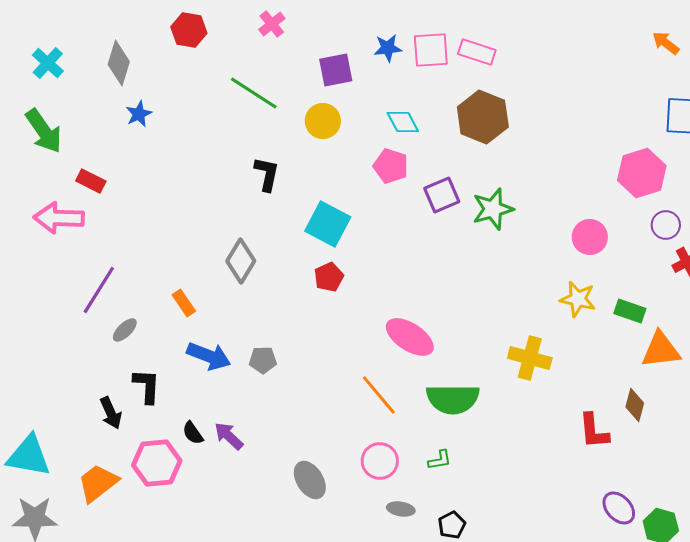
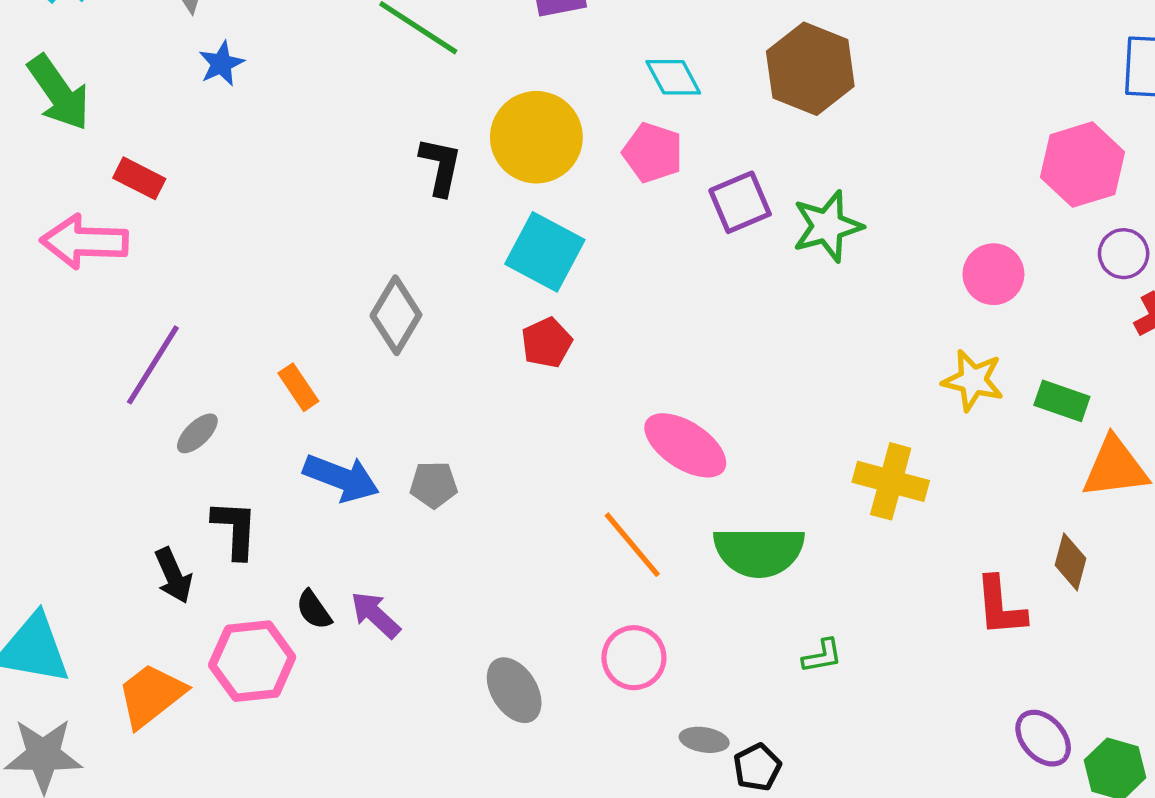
yellow circle: (323, 121) -> (536, 137), moved, size x1.5
green L-shape: (440, 460) -> (822, 656), moved
gray ellipse: (401, 509) -> (704, 740), moved

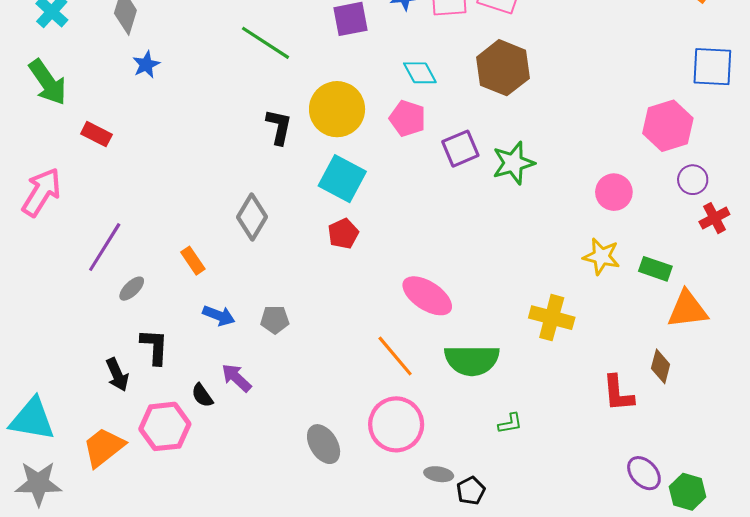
pink arrow: (84, 242) -> (41, 192), moved, turned 120
blue arrow: (341, 478) -> (219, 316), size x0.7
purple arrow: (375, 615) -> (236, 378), moved
pink circle: (634, 658) -> (396, 424), size x1.4

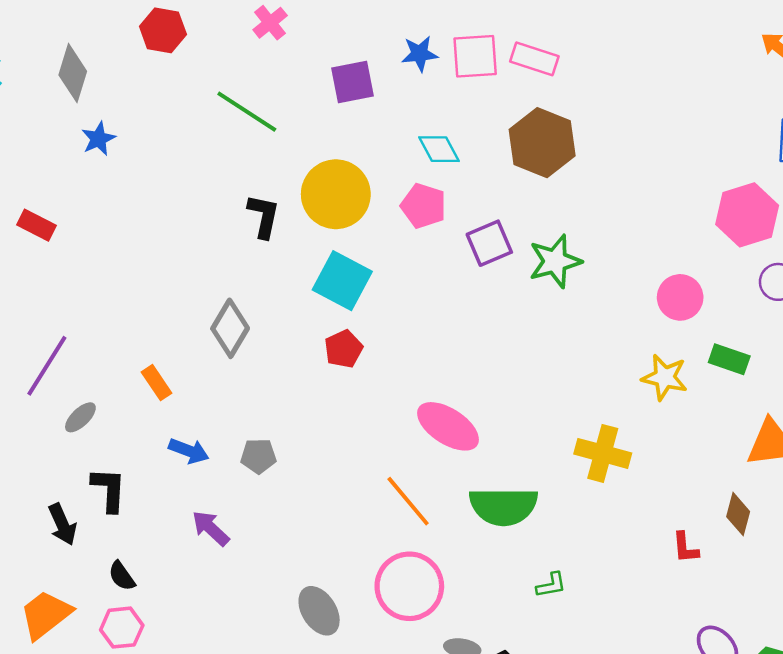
green rectangle: (655, 269) -> (729, 359), moved
red L-shape: (618, 393) -> (685, 548), size x0.7
black semicircle: (202, 395) -> (122, 576), moved
pink hexagon: (165, 426) -> (122, 628), moved, size x0.7

